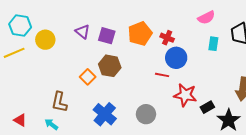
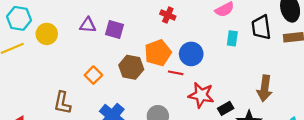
purple triangle: (83, 32) -> (88, 25), turned -35
orange pentagon: (140, 34) -> (158, 53), moved
red cross: (167, 38) -> (168, 15), moved
brown hexagon: (110, 66) -> (131, 67), moved

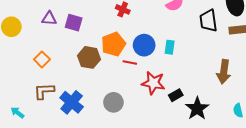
cyan rectangle: (232, 38) -> (170, 47), moved
orange square: (93, 75) -> (42, 59), moved
brown arrow: (265, 88) -> (224, 72), moved
brown L-shape: (62, 103) -> (44, 91), moved, turned 75

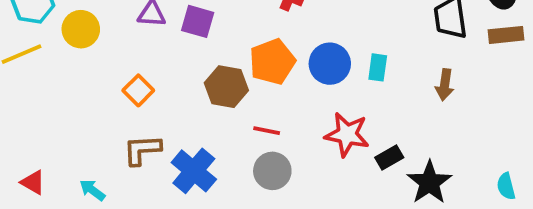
red line: (130, 62) -> (267, 131), moved
brown arrow: (224, 72) -> (445, 85), moved, size x0.7

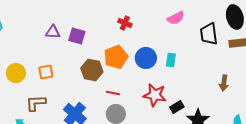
yellow circle: (81, 29) -> (16, 73), moved
brown arrow: (445, 85) -> (224, 83), moved
orange square: (138, 90) -> (46, 72), turned 35
brown L-shape: (142, 150) -> (36, 103), moved

